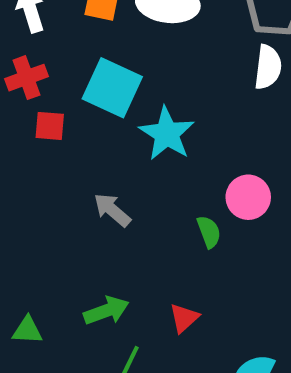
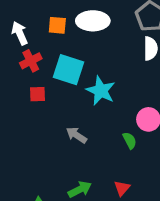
red cross: (26, 78) -> (31, 61), moved

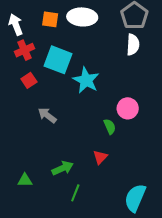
red square: (38, 94) -> (29, 80), turned -35
gray arrow: (76, 135) -> (47, 115), moved
red triangle: (122, 188) -> (100, 157), moved

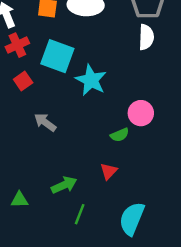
green semicircle: (110, 127) -> (120, 135), turned 91
cyan semicircle: (135, 198) -> (132, 219), moved

